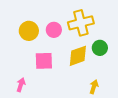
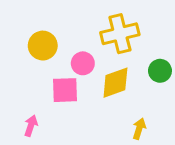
pink circle: (54, 30) -> (83, 63), moved
green circle: (100, 48) -> (160, 71), moved

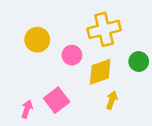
pink square: (65, 90) -> (57, 100), moved, turned -35
yellow arrow: (139, 129) -> (112, 100), moved

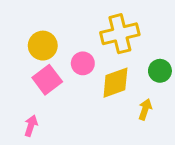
pink square: (57, 100) -> (47, 80), moved
yellow arrow: (112, 100) -> (145, 109), moved

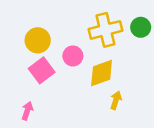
green circle: (160, 71) -> (141, 27), moved
yellow arrow: (145, 109) -> (116, 100), moved

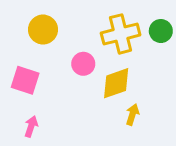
yellow circle: (38, 40) -> (43, 30), moved
pink square: (42, 70) -> (25, 80), moved, turned -35

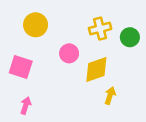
green circle: (161, 31) -> (130, 37), moved
yellow cross: (121, 34) -> (100, 29), size x0.7

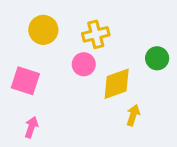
yellow cross: (100, 29) -> (96, 34), moved
green circle: (130, 37) -> (157, 58), moved

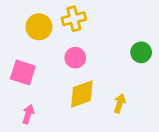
yellow cross: (96, 34) -> (74, 19), moved
yellow diamond: (117, 84) -> (82, 94), moved

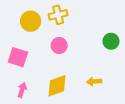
yellow diamond: (82, 94) -> (57, 86), moved
yellow arrow: (120, 103) -> (94, 81), turned -112

